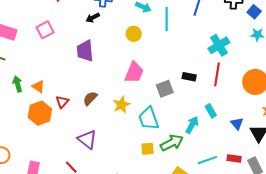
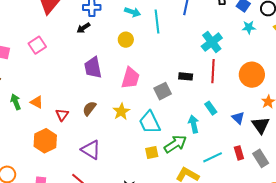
purple trapezoid: (85, 51) -> (93, 68), moved
orange hexagon: (40, 113) -> (45, 141), moved
cyan arrow: (192, 125) -> (194, 124), turned -36
red rectangle: (234, 158) -> (239, 153), turned 72

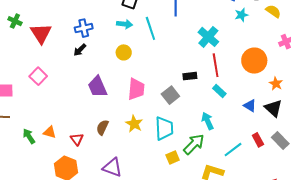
cyan rectangle: (211, 108) -> (219, 91), moved
cyan trapezoid: (150, 122) -> (164, 128), turned -145

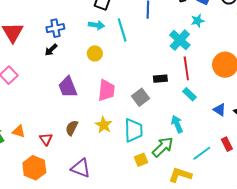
cyan star: (241, 15) -> (198, 21), moved

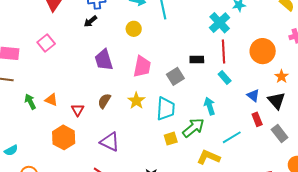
red rectangle: (227, 144) -> (257, 119), moved

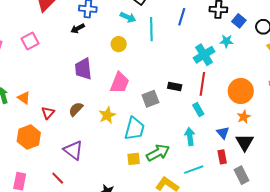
orange star: (282, 76) -> (244, 117), moved
cyan arrow: (210, 106) -> (190, 137), moved

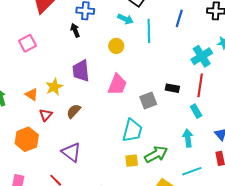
black arrow: (78, 28) -> (75, 30), turned 96
orange triangle: (24, 98) -> (32, 94), moved
yellow star: (107, 115) -> (54, 87), moved

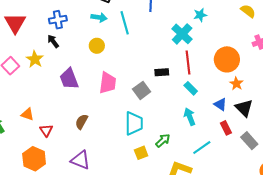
yellow star: (54, 87) -> (35, 59), moved
brown semicircle: (74, 111) -> (82, 122), moved
green arrow: (156, 154) -> (163, 140), size x0.7

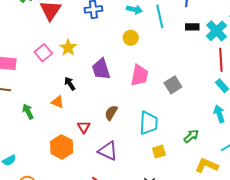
black arrow: (53, 41) -> (70, 84), moved
black rectangle: (162, 72) -> (192, 27), moved
cyan trapezoid: (134, 123) -> (149, 123), moved
red triangle: (46, 130) -> (84, 127), moved
yellow square: (141, 153) -> (159, 152), moved

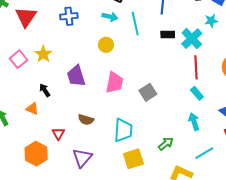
brown semicircle: (111, 113) -> (86, 120), turned -105
purple triangle: (108, 151) -> (82, 158), turned 45
yellow square: (159, 152) -> (133, 159), size x1.5

